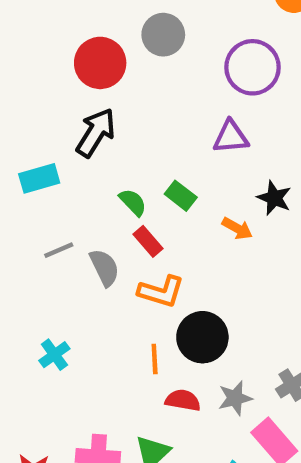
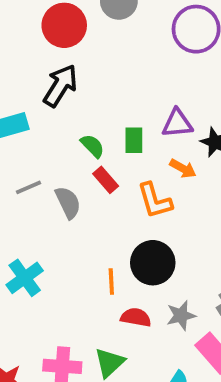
purple triangle: (231, 137) -> (177, 123), moved
green rectangle: (181, 196) -> (134, 140), turned 52
orange L-shape: (161, 291) -> (155, 201), moved, turned 57
cyan cross: (54, 355) -> (25, 278), size x1.4

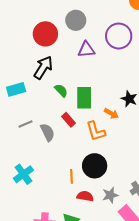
purple triangle: (177, 123) -> (86, 50), moved
green rectangle: (134, 140) -> (84, 98), size x1.5
green semicircle: (92, 146) -> (61, 90), moved

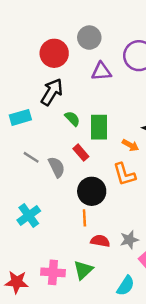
gray line: (26, 124) -> (31, 157), turned 56
orange L-shape: (96, 131) -> (124, 174), moved
black circle: (95, 166) -> (92, 191), moved

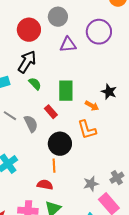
green semicircle: (72, 119) -> (35, 84), moved
red semicircle: (100, 241) -> (45, 185), moved

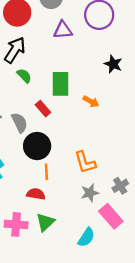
black star: (109, 92) -> (113, 64), moved
orange L-shape: (87, 130) -> (85, 162), moved
black circle: (60, 144) -> (37, 146), moved

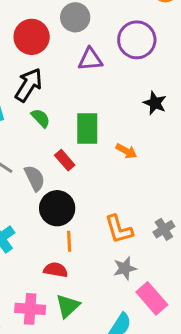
gray cross: (120, 186) -> (164, 229), moved

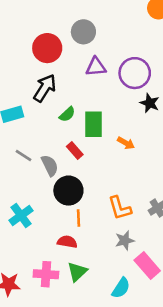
purple circle: (137, 40) -> (135, 73), moved
green semicircle: (41, 118) -> (67, 114), moved, turned 91

